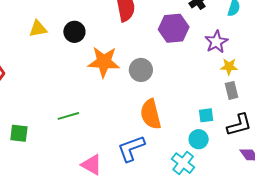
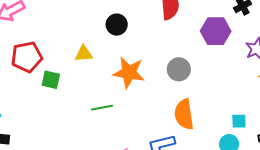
yellow triangle: (38, 29) -> (84, 54), moved
orange star: (104, 62) -> (129, 72), moved
green square: (19, 133) -> (51, 80), moved

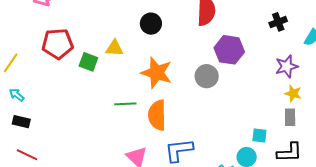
purple hexagon: (216, 31) -> (229, 50), moved
green square: (51, 80) -> (88, 62), moved
orange semicircle: (184, 114) -> (157, 115), moved

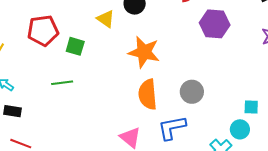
yellow triangle: (114, 48) -> (106, 19), moved, turned 36
gray circle: (207, 76) -> (192, 92), moved
green line: (125, 104) -> (62, 83), moved

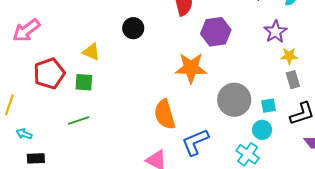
yellow triangle: (106, 19) -> (91, 52), moved
orange star: (144, 52) -> (191, 68), moved
gray circle: (192, 92) -> (234, 100), moved, size x1.4

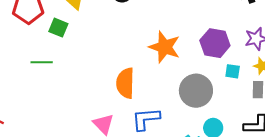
purple hexagon: (216, 32) -> (215, 43), moved
cyan square: (268, 106) -> (233, 71), moved

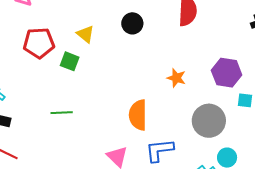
orange star: (165, 47) -> (176, 78), size x0.6
green line: (42, 62) -> (62, 113), moved

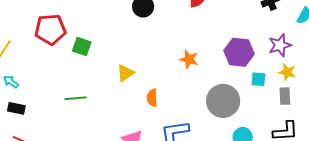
yellow triangle: (85, 34) -> (125, 73), moved, turned 48
orange semicircle: (138, 115) -> (152, 98), size x0.6

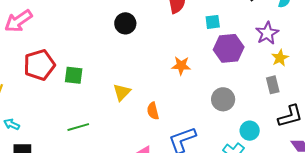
yellow star: (287, 72) -> (280, 58), turned -30
cyan square: (258, 79) -> (213, 22), moved
gray rectangle: (285, 96) -> (273, 85), moved
gray circle: (223, 101) -> (223, 99), size x0.7

